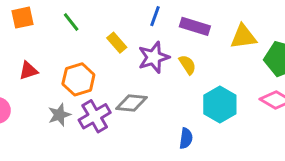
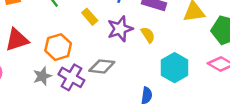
red triangle: (28, 71) -> (17, 40), size x1.5
purple cross: (95, 116) -> (71, 77), turned -30

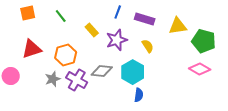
yellow semicircle: (148, 35) -> (148, 46), moved
cyan hexagon: (175, 68) -> (133, 72), moved

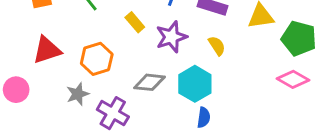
purple cross: (77, 80) -> (113, 113), moved

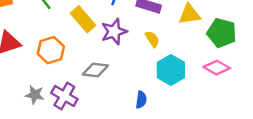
yellow rectangle: (135, 22) -> (83, 19), size x1.5
cyan hexagon: (195, 84) -> (171, 70), moved
gray star: (78, 94) -> (35, 95), moved, turned 30

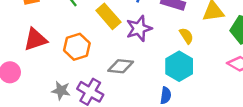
yellow semicircle: (152, 39) -> (186, 36), moved
cyan hexagon: (171, 70) -> (179, 66), moved

